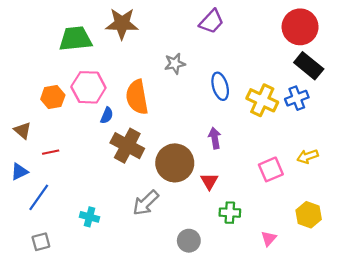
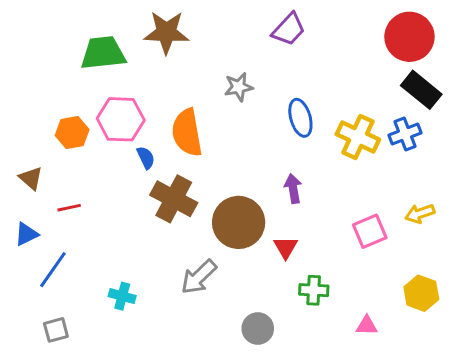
blue semicircle: (107, 115) -> (146, 158), turned -49
pink triangle: (269, 238) -> (367, 326), turned 49

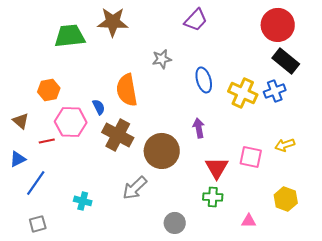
pink hexagon: (121, 119) -> (71, 122), moved
pink square: (370, 231) -> (251, 157), turned 35
red triangle: (286, 247) -> (217, 168), moved, size x1.4

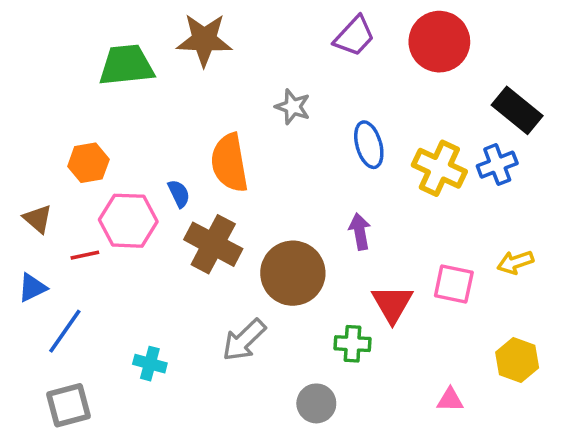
red circle: (278, 25) -> (439, 42), moved
gray star: (162, 59) -> (293, 107), turned 30
green cross: (213, 197) -> (353, 344), moved
gray square: (38, 224) -> (69, 405), size x1.4

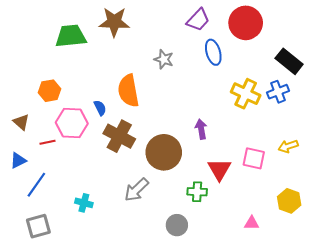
blue ellipse: (369, 145) -> (213, 52), moved

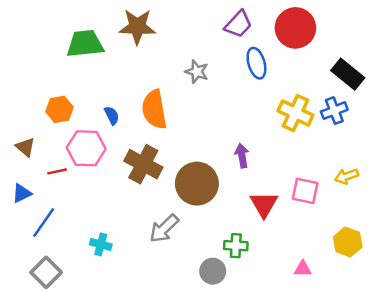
blue semicircle: (100, 108) -> (112, 115), moved
green cross: (197, 192) -> (236, 246), moved
gray square: (38, 226) -> (46, 272), turned -30

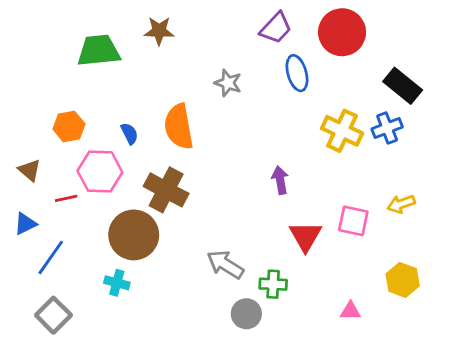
brown star: (137, 27) -> (159, 31), size x0.7
brown circle: (197, 184) -> (134, 235), moved
gray arrow: (164, 229) -> (225, 264), moved, turned 76

